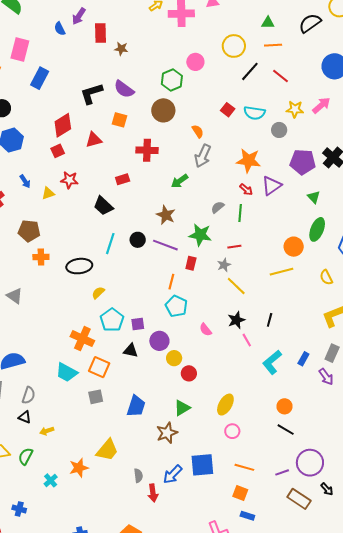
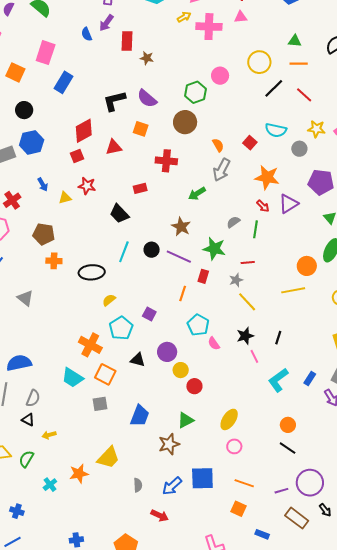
red square: (228, 110) -> (250, 143), moved
cyan pentagon: (176, 306) -> (198, 325), moved
purple square: (138, 324) -> (149, 314), moved, turned 32
red arrow: (153, 493) -> (160, 516), moved, turned -60
blue rectangle: (247, 516) -> (262, 534), moved

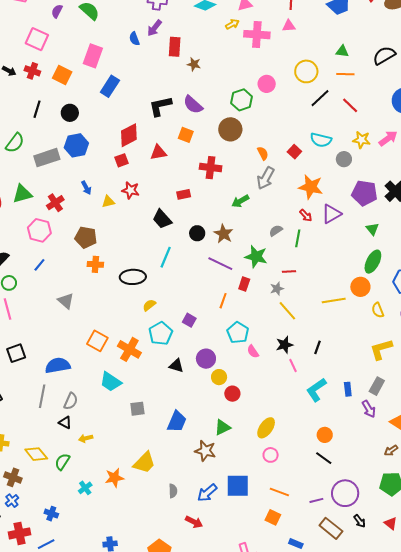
black circle: (152, 250) -> (197, 233), moved
orange circle: (307, 266) -> (360, 287), moved
orange square: (105, 374) -> (97, 341), moved
blue rectangle: (310, 379) -> (348, 389), turned -40
brown star: (169, 444) -> (205, 451), turned 30

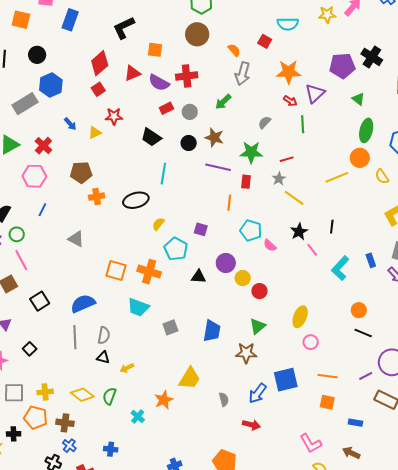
purple semicircle: (193, 105) -> (159, 83), moved
gray circle: (344, 159) -> (190, 112), moved
green line: (298, 238) -> (303, 124), moved

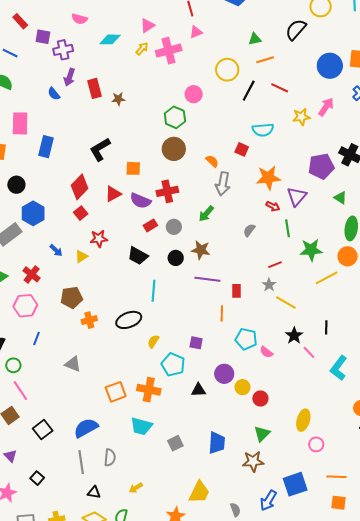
green star: (251, 152) -> (311, 250), moved
orange square: (116, 271) -> (116, 392), turned -30
black triangle: (103, 357) -> (94, 492), moved

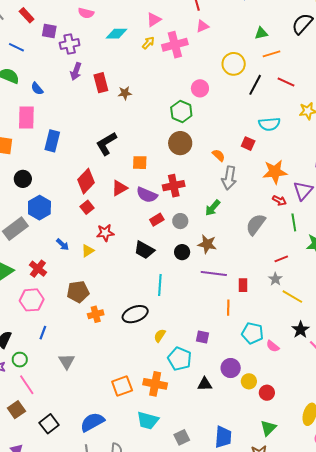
blue semicircle: (54, 94) -> (37, 89), moved
gray semicircle: (249, 230) -> (256, 224), size x1.6
gray triangle: (73, 364) -> (67, 361), moved, turned 36

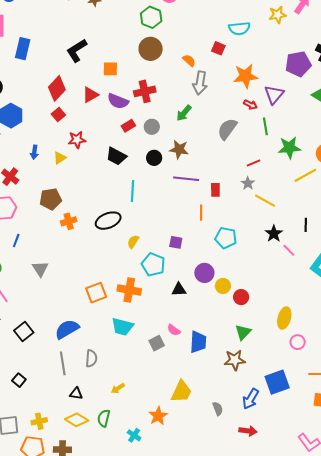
blue arrow: (62, 245) -> (34, 152), turned 56
pink semicircle: (273, 346) -> (174, 330), moved

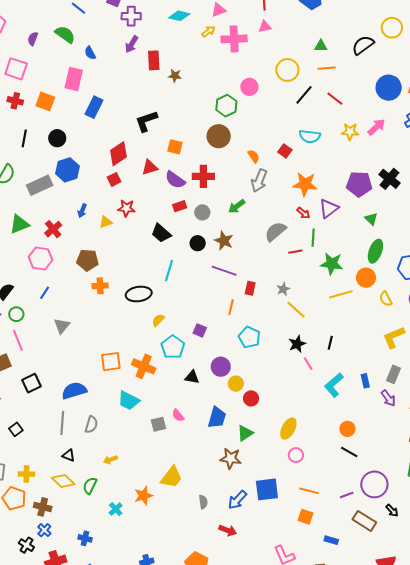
red line: (253, 163) -> (295, 252), moved
blue trapezoid: (198, 342) -> (217, 418), moved

